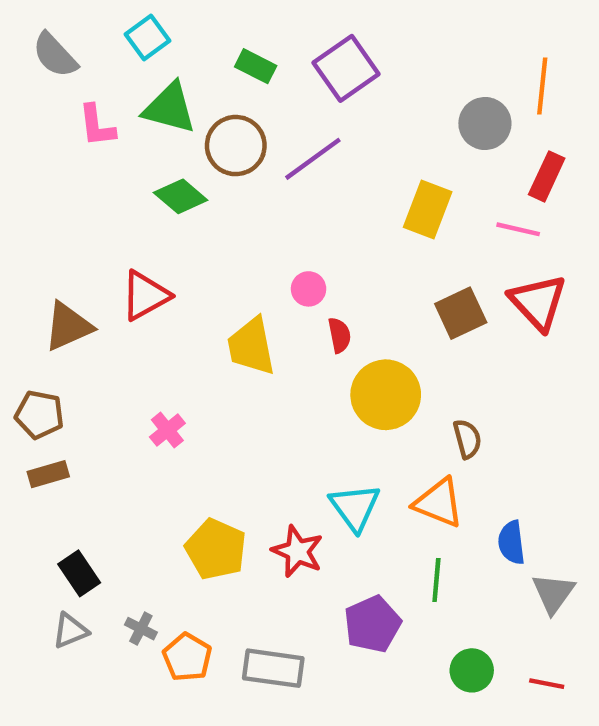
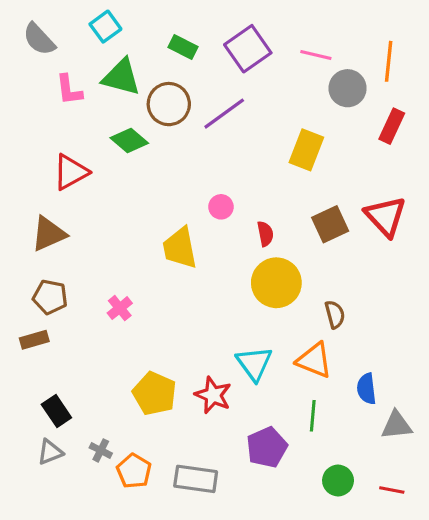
pink line: (518, 229) -> (316, 55), moved
red triangle: (145, 296) -> (71, 172), moved
red semicircle: (339, 335) -> (265, 234), moved
brown pentagon: (39, 415) -> (50, 297), moved
gray triangle: (553, 593) -> (397, 425), turned 48

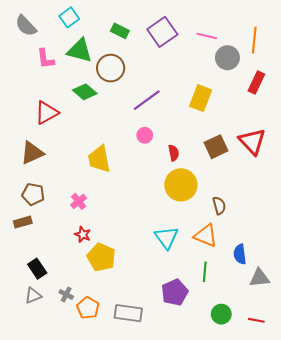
purple line: (224, 114) -> (147, 100), moved
yellow trapezoid: (180, 248) -> (99, 159), moved
red star: (213, 395) -> (83, 235), moved, size x0.7

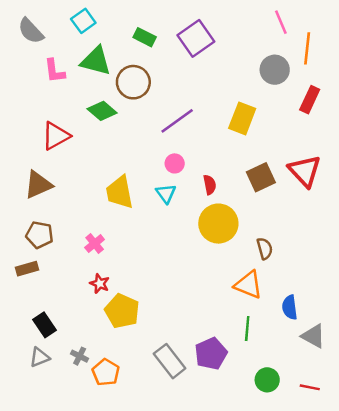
pink line: (207, 36) -> (281, 22), moved, turned 54
cyan triangle: (166, 238) -> (166, 193), moved, size x0.7
gray triangle: (259, 278) -> (313, 336), turned 35
gray rectangle: (128, 313) -> (170, 361), moved, turned 44

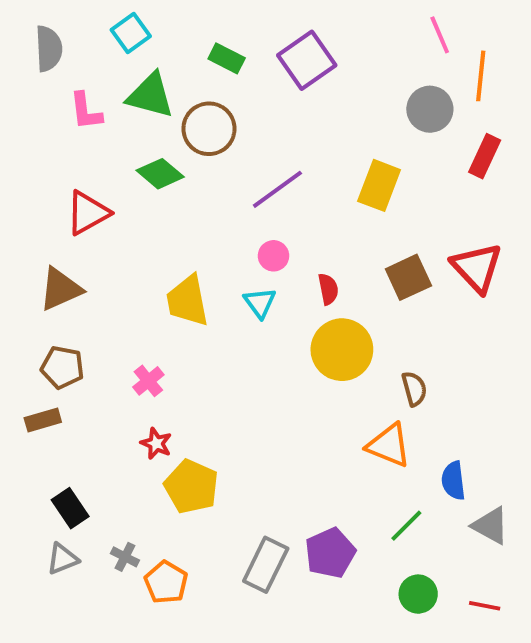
gray semicircle: (31, 31) -> (49, 49), turned -140
green line: (247, 329) -> (406, 526), moved, turned 40
gray rectangle: (170, 361) -> (266, 565), turned 64

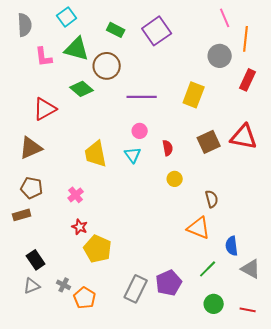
purple line: (277, 189) -> (142, 97), turned 36
red triangle: (477, 268) -> (244, 137), turned -36
yellow circle: (342, 350) -> (175, 179), size x0.5

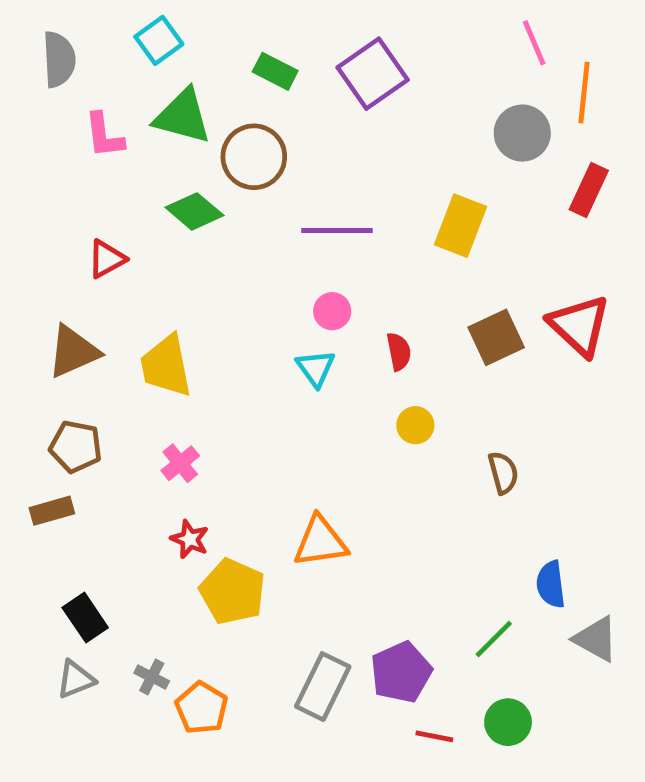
red triangle: (45, 109) -> (107, 259), size x0.7
red triangle: (244, 137) -> (579, 325), turned 32
yellow trapezoid: (96, 154) -> (166, 366), moved
orange triangle: (199, 228) -> (320, 542), moved, turned -30
red line: (248, 310) -> (434, 736), moved

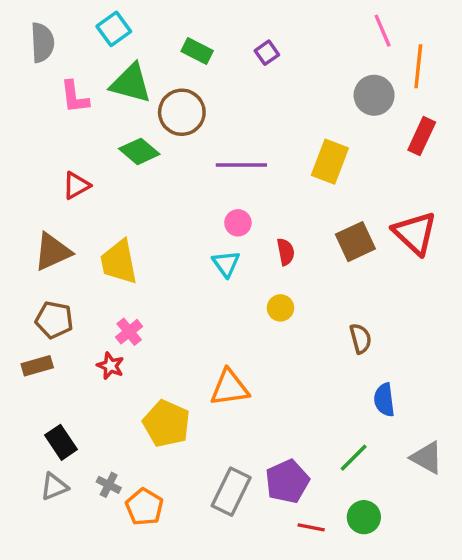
purple square: (373, 74) -> (267, 53), size x0.5
yellow circle: (415, 425) -> (280, 308), moved
red star: (190, 539) -> (110, 366), moved
blue semicircle: (551, 584) -> (384, 400), moved

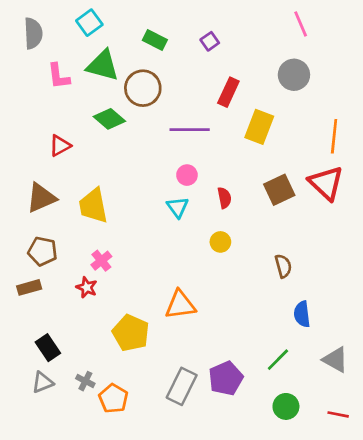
orange line: (418, 66) -> (334, 136), moved
red rectangle: (422, 136) -> (228, 92), moved
red line: (311, 527) -> (338, 414), moved

